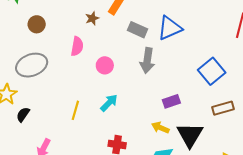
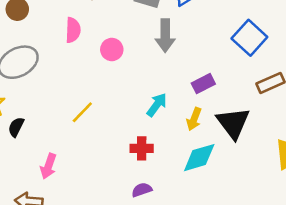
cyan arrow: (109, 103) -> (157, 105), moved
yellow line: (75, 110) -> (82, 112), turned 36
yellow arrow: (160, 128) -> (194, 119), turned -84

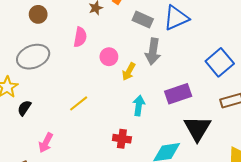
purple rectangle: (203, 84) -> (178, 94), size x1.4
cyan arrow: (157, 105) -> (139, 106), turned -36
yellow arrow: (194, 119) -> (129, 72), moved

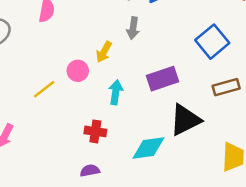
gray arrow: (153, 51) -> (133, 28), size x0.7
pink circle: (109, 57) -> (78, 71), moved
black triangle: (197, 128) -> (185, 120), turned 32

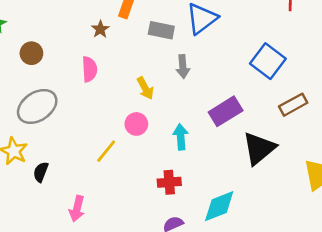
yellow arrow: (104, 52) -> (145, 88), moved, turned -45
cyan diamond: (148, 148) -> (219, 206), moved

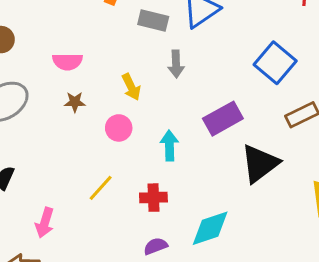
brown star: (100, 29) -> (75, 102), moved, turned 30
pink semicircle: (89, 69) -> (67, 62), turned 90
yellow line: (106, 151) -> (101, 188), moved

